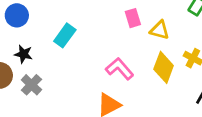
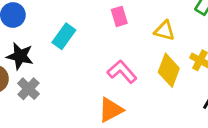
pink rectangle: (133, 18) -> (119, 16), moved
black star: (23, 54) -> (20, 56), size x1.4

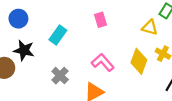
yellow triangle: (165, 31) -> (150, 27), moved
gray cross: (28, 89) -> (60, 76), moved

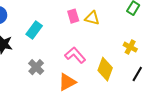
yellow triangle: (150, 27) -> (92, 18), moved
yellow diamond: (139, 61) -> (105, 69), moved

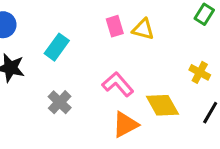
yellow diamond: (105, 69) -> (162, 105), turned -50
orange triangle: (67, 82) -> (125, 125), moved

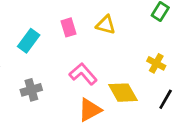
pink rectangle: (115, 26) -> (69, 27), moved
gray cross: (60, 102) -> (31, 90), turned 30

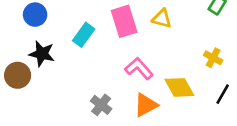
pink rectangle: (69, 27) -> (124, 21), size x1.6
gray cross: (31, 90) -> (101, 105), moved, turned -36

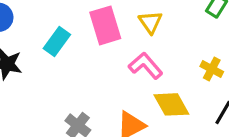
yellow triangle: (162, 19) -> (150, 22), turned 40
pink L-shape: (139, 69) -> (146, 66), moved

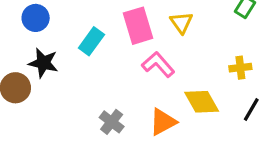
pink L-shape: (146, 66) -> (158, 64), moved
yellow cross: (212, 69) -> (240, 68), turned -35

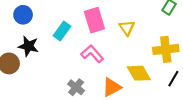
yellow triangle: (181, 23) -> (127, 28), moved
pink L-shape: (158, 64) -> (92, 54), moved
yellow cross: (240, 68) -> (166, 49), size x1.6

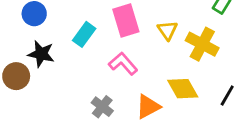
yellow cross: (166, 49) -> (202, 44), moved, turned 35

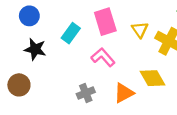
brown circle: (16, 76) -> (19, 85), moved
gray cross: (102, 107) -> (86, 93), turned 30

